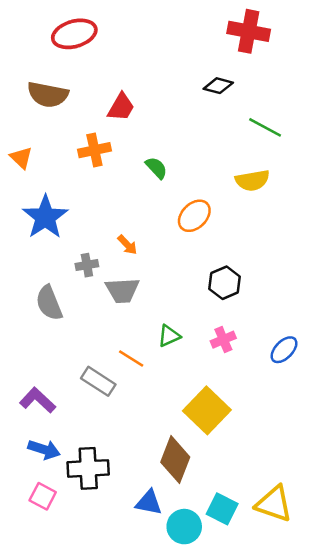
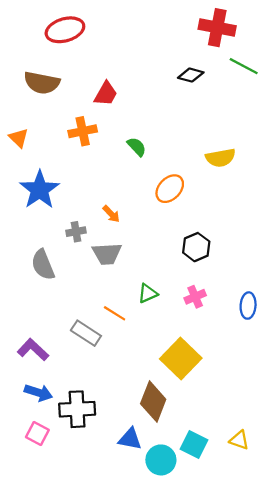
green line: (265, 127) -> (244, 66), moved
blue ellipse: (284, 350) -> (248, 306), turned -40
yellow triangle: (274, 504) -> (239, 440), size x0.6

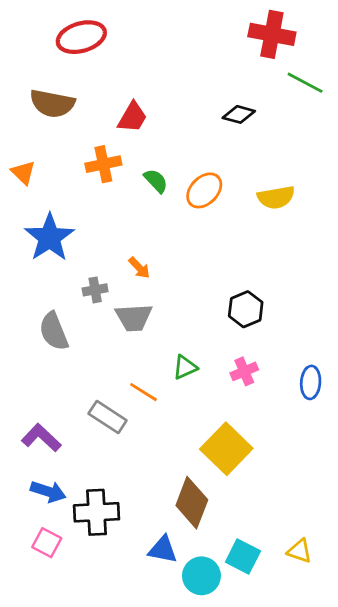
black diamond: (191, 75) -> (239, 114), moved
green semicircle: (137, 147) -> (156, 181), moved
orange ellipse: (170, 189) -> (204, 190), moved

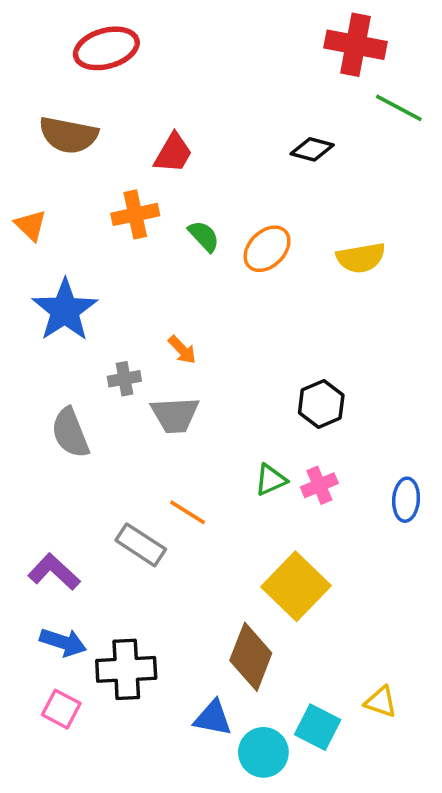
green triangle: (185, 367) -> (271, 480), moved
yellow triangle: (300, 551) -> (381, 702), moved

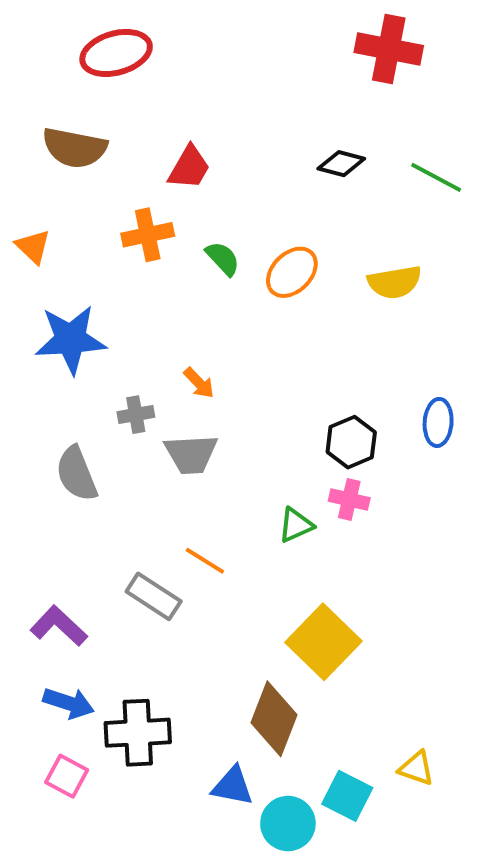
green line: (399, 108) -> (436, 177), moved
blue star: (65, 310) -> (71, 339), turned 30
pink cross: (319, 485) -> (349, 499), moved, turned 36
blue ellipse: (406, 500) -> (438, 422), moved

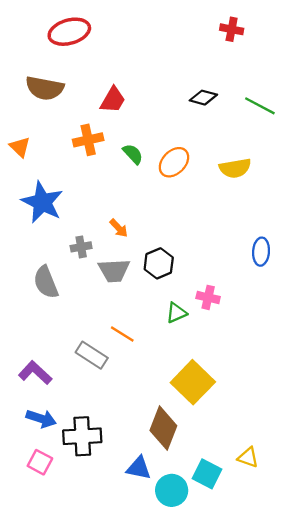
red cross: (389, 49) -> (232, 29), size x0.6
blue star: (71, 339) -> (42, 202), turned 30
black hexagon: (351, 442) -> (159, 263), moved

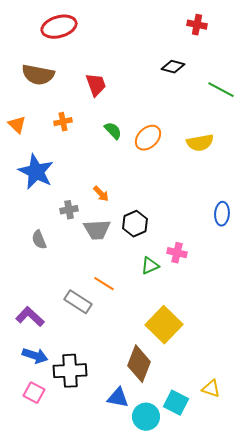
black diamond: (203, 98) -> (173, 67), moved
red trapezoid: (113, 100) -> (96, 85), turned -50
orange cross: (88, 140) -> (63, 122), moved, size x0.7
gray semicircle: (46, 282) -> (39, 240), size x0.7

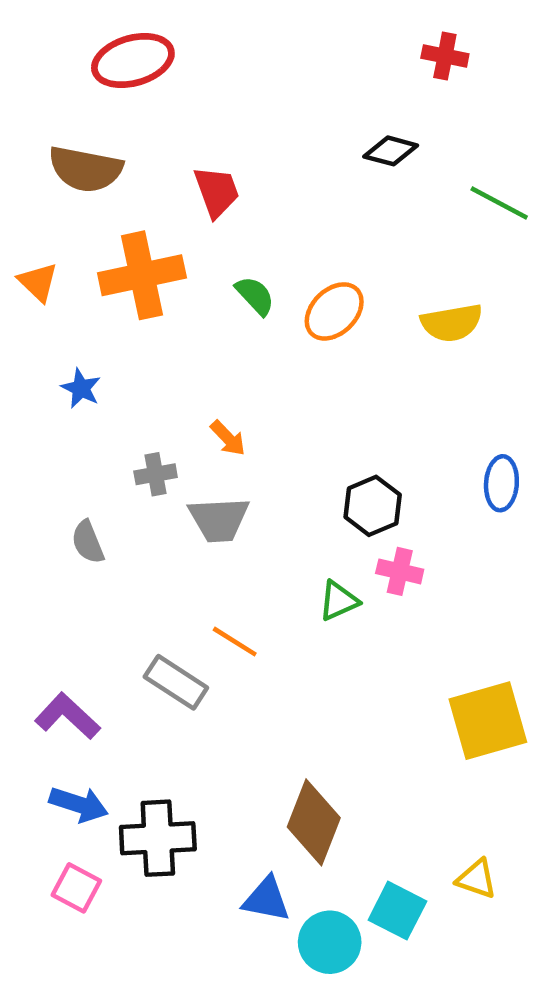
orange cross: (63, 122) -> (142, 275), size x2.0
blue star: (36, 172) -> (81, 388), size x0.5
black hexagon: (135, 224) -> (373, 506), moved
yellow square: (164, 325) -> (488, 721), moved, turned 30

